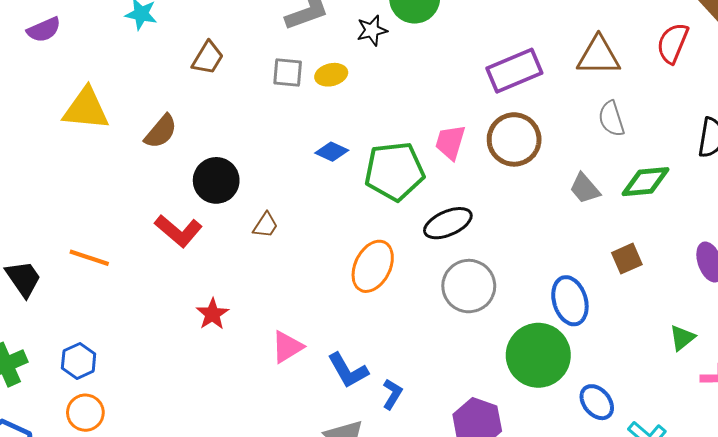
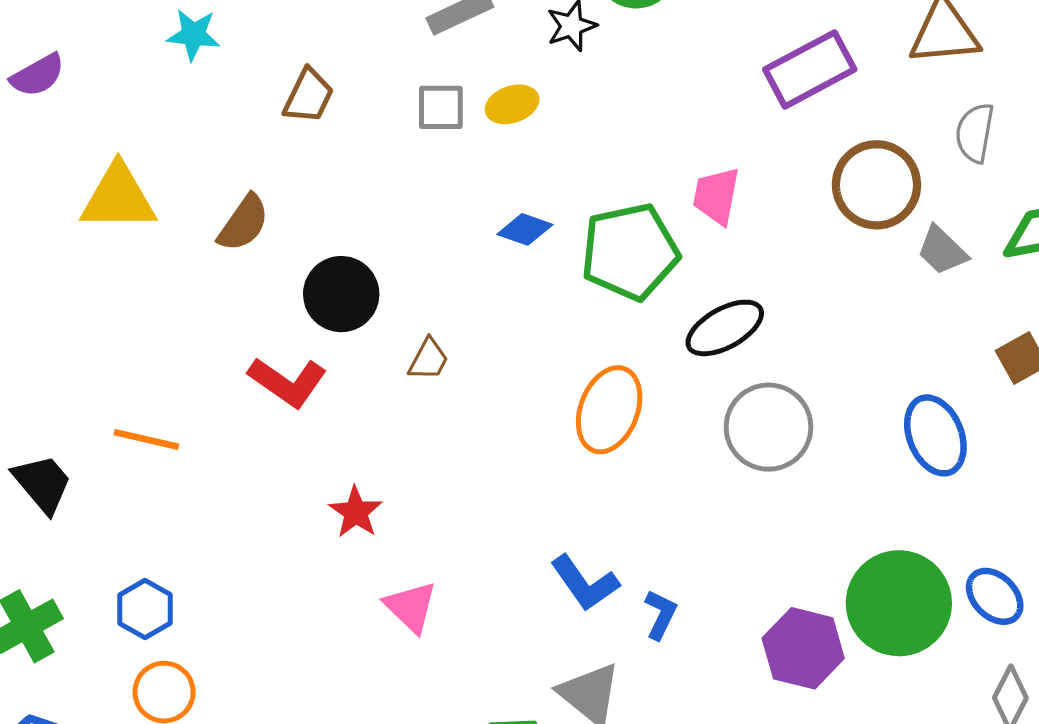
gray semicircle: (611, 119) -> (975, 133), turned 33
brown circle: (514, 139) -> (876, 185), moved
pink triangle: (287, 347) -> (411, 607), moved, turned -39
green circle: (538, 355) -> (899, 603), moved

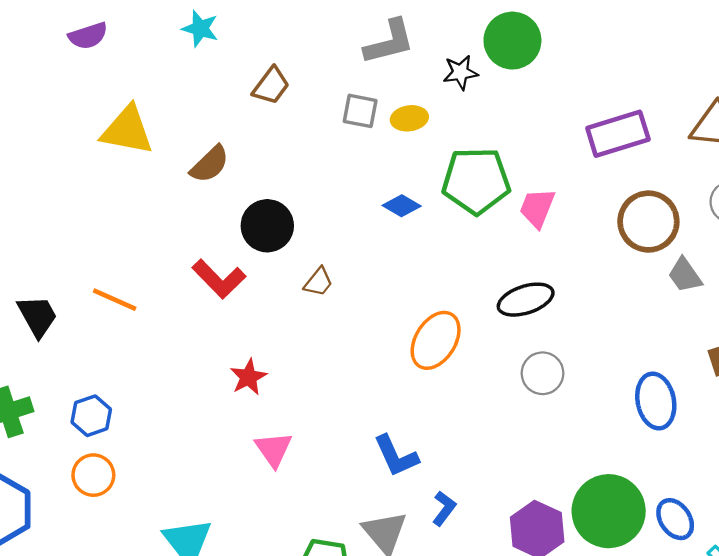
green pentagon: (630, 252) -> (476, 181), moved
gray circle: (768, 427) -> (543, 373), size x0.7
blue L-shape: (661, 615) -> (444, 508), moved

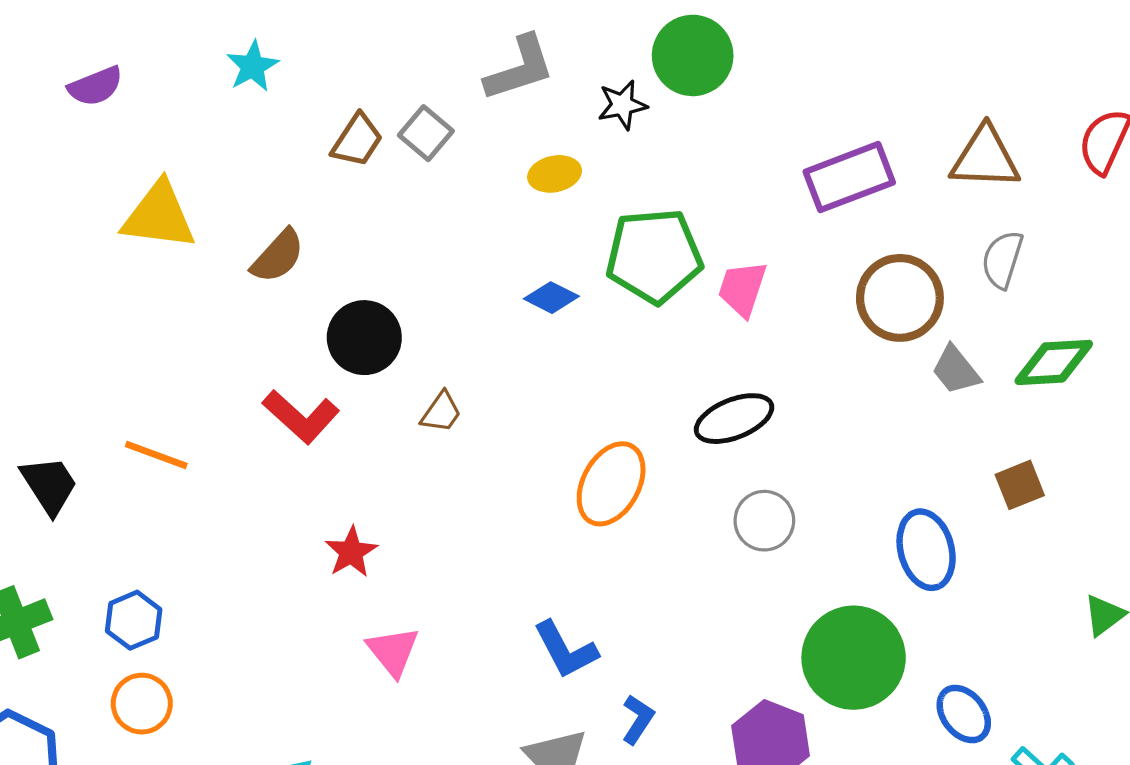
cyan star: (200, 29) -> (253, 66), turned 30
gray square: (360, 111) -> (426, 133), moved, turned 33
green circle: (609, 511) -> (854, 658), moved

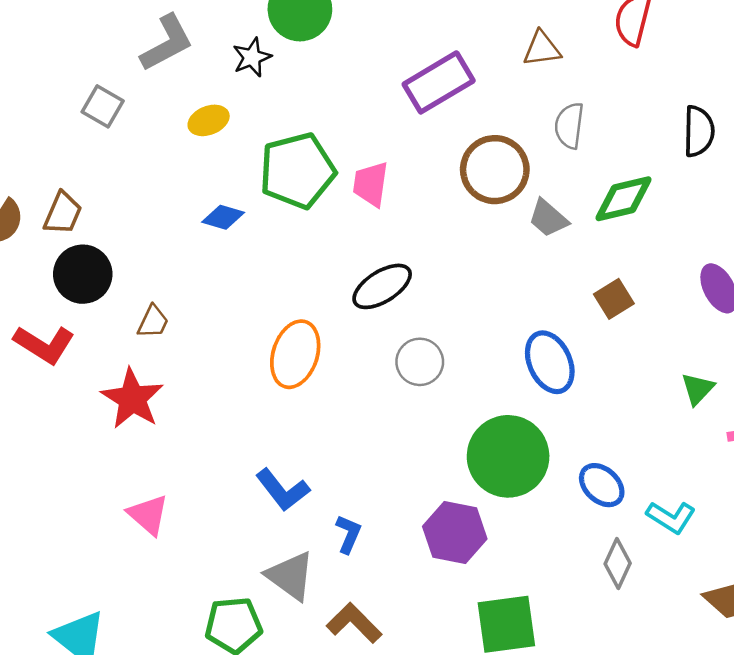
brown trapezoid: (357, 140) -> (63, 213), moved
brown triangle: (985, 158) -> (542, 49), size x0.7
red star: (351, 552) -> (132, 399), moved, size x1.5

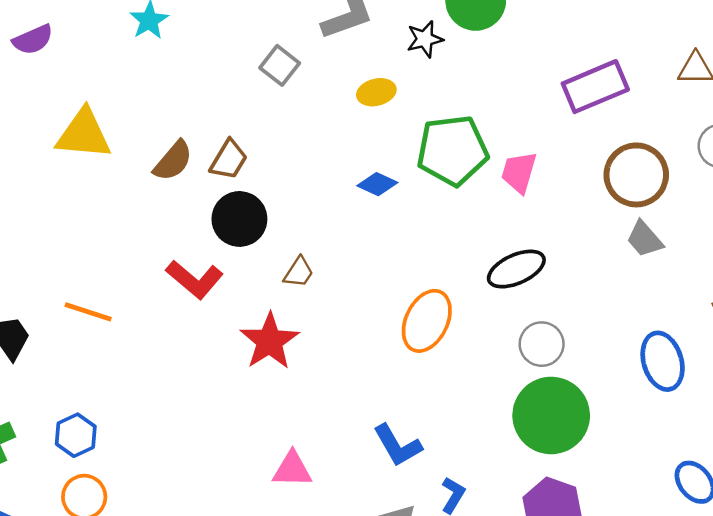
gray trapezoid: (548, 218) -> (645, 239), moved
green circle: (508, 456) -> (551, 415), moved
pink triangle: (148, 515) -> (292, 469), moved, turned -48

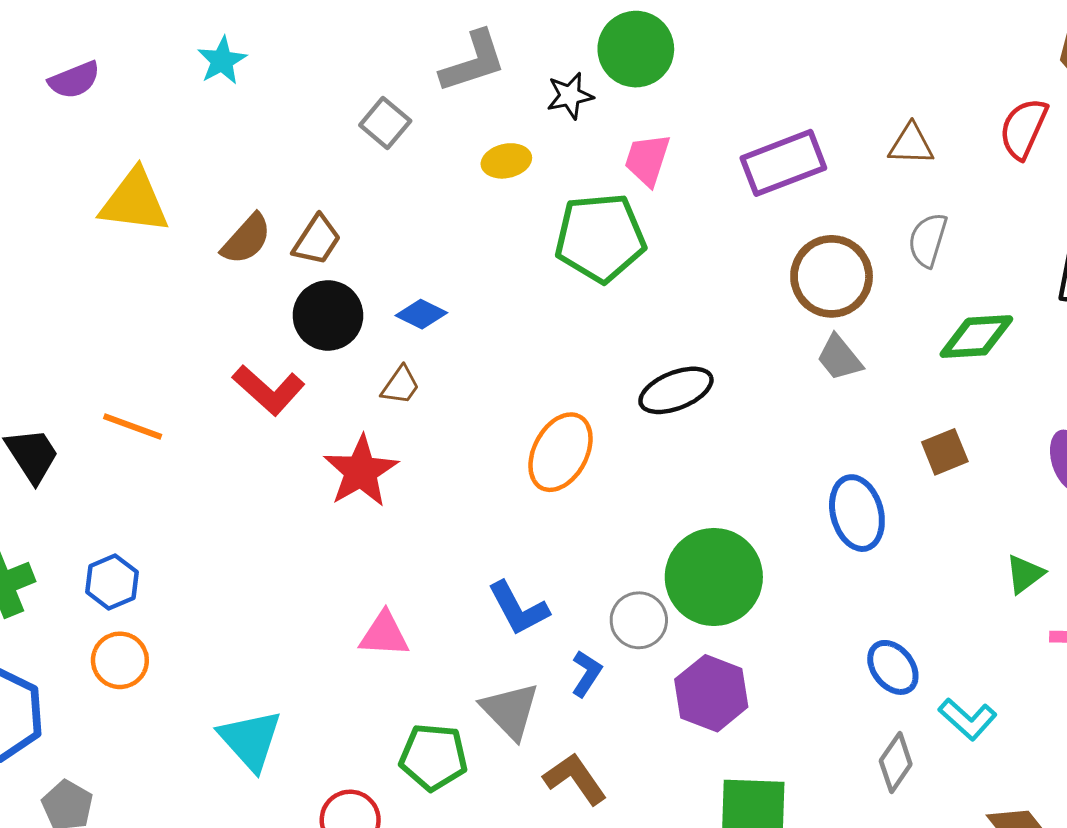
pink trapezoid: (519, 172) -> (647, 160), moved
blue diamond: (377, 184) -> (421, 314), moved
gray circle: (542, 344) -> (639, 620), moved

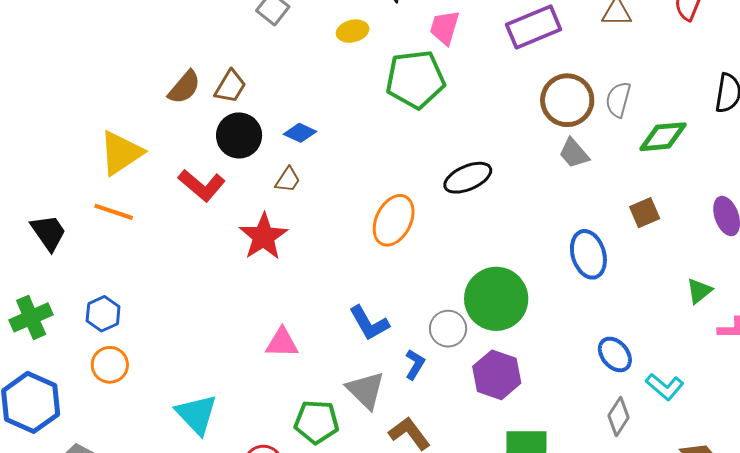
yellow triangle: (134, 202) -> (121, 153), moved, turned -39
gray semicircle: (928, 240) -> (618, 99), moved

